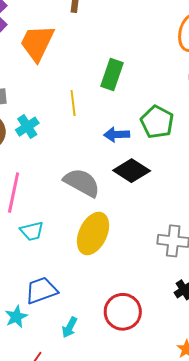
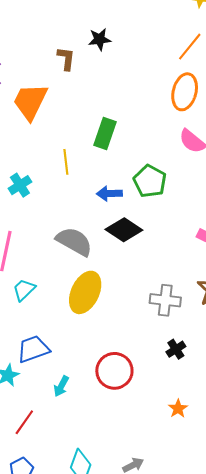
cyan trapezoid: (32, 231) -> (24, 290), turned 150

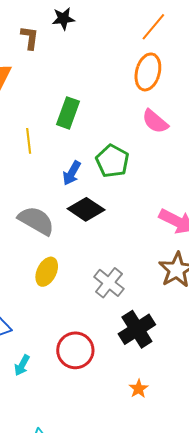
blue arrow: (109, 194) -> (72, 173), turned -60
yellow ellipse: (85, 292) -> (47, 272), size x0.7
gray cross: (165, 300) -> (109, 283), moved, turned 32
black cross: (176, 349) -> (137, 329), size x1.8

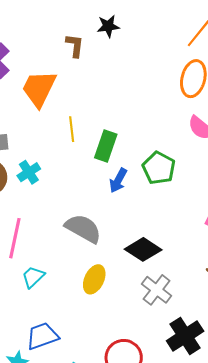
green rectangle: (68, 113) -> (106, 146), moved
yellow line: (29, 141) -> (72, 129), moved
black diamond: (86, 209) -> (143, 249), moved

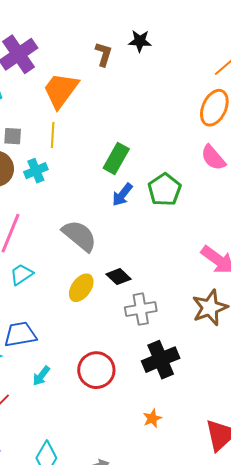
yellow line: (72, 129) -> (53, 135), moved
black diamond: (143, 249) -> (118, 277), moved, size x0.7
gray cross: (157, 290) -> (141, 309), turned 32

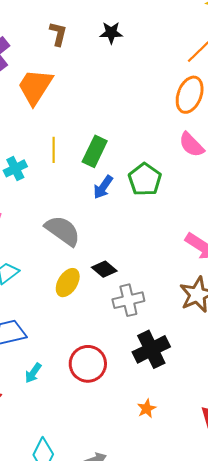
brown L-shape: (104, 54) -> (58, 34), moved
yellow line: (53, 135) -> (54, 150), moved

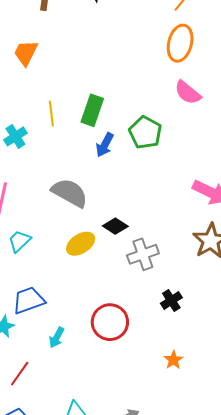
orange trapezoid: (35, 87) -> (26, 53), size x0.7
yellow ellipse: (68, 283) -> (81, 244), turned 32
black cross: (151, 349) -> (171, 301), size x0.6

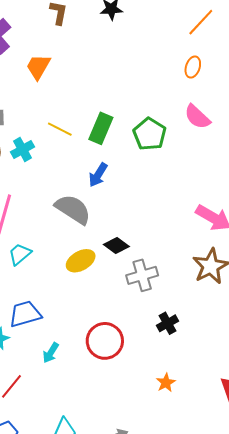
orange ellipse: (180, 43) -> (193, 67), size x0.6
yellow line: (51, 114) -> (60, 129), turned -60
green pentagon: (145, 133) -> (150, 134), moved
blue arrow: (105, 145) -> (98, 175), moved

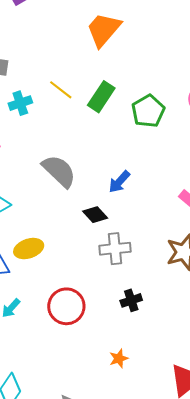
orange trapezoid: (38, 67) -> (104, 30), moved, size x1.4
blue arrow: (98, 175) -> (119, 182), moved
yellow ellipse: (81, 261) -> (29, 249), moved

